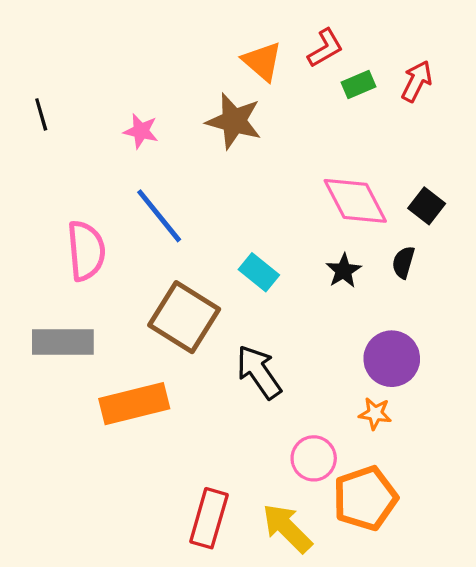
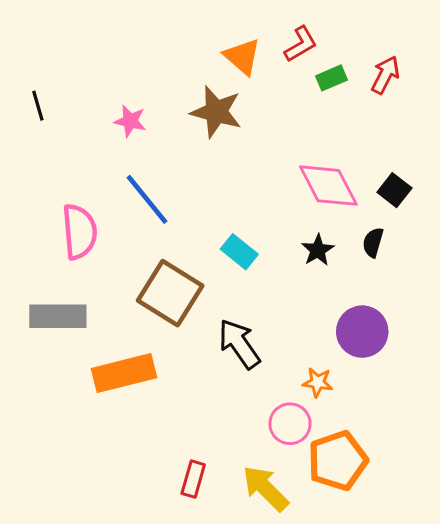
orange star: (375, 414) -> (318, 382), moved
red rectangle: (209, 518) -> (193, 479), size x0.7

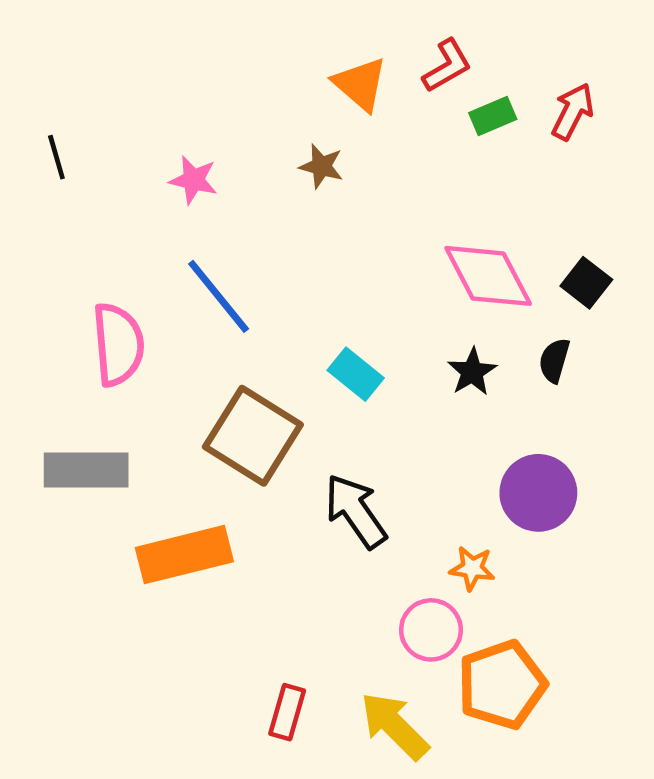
brown star: (216, 112) -> (321, 166), size x0.6

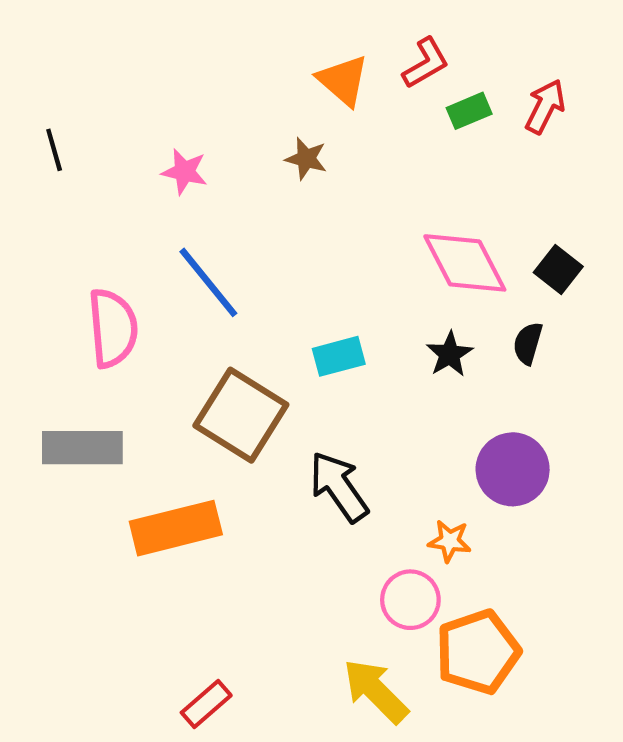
cyan rectangle: (356, 374) -> (339, 356), turned -54
red rectangle: (287, 712) -> (206, 704), moved, turned 33

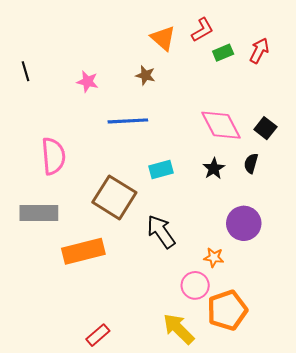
blue line: (208, 282) -> (128, 121), moved, turned -54

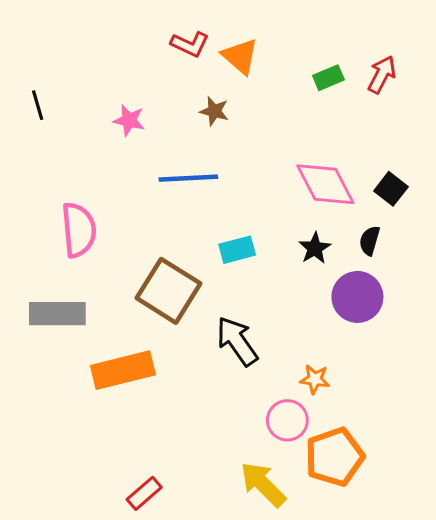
red L-shape: (202, 30) -> (190, 44), moved, turned 55
purple circle: (244, 223) -> (357, 297), moved

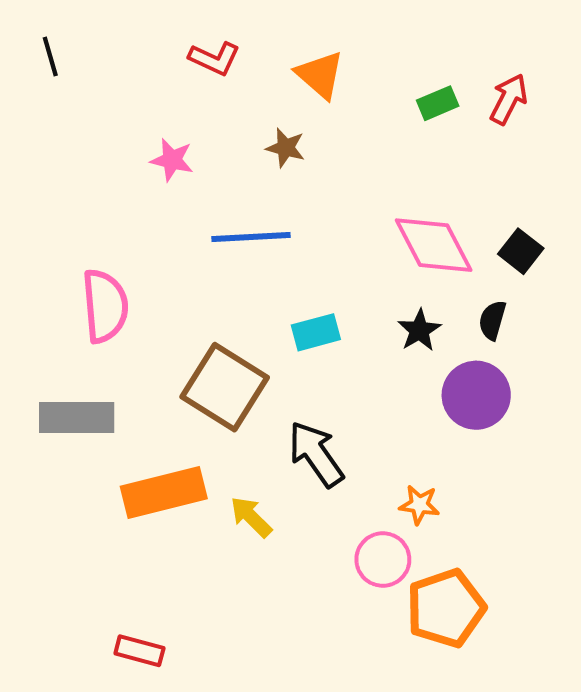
red L-shape: (190, 44) -> (215, 59), moved
black line: (38, 105) -> (50, 56), moved
yellow arrow: (263, 484) -> (251, 517), moved, size x0.7
red rectangle: (144, 493) -> (139, 651), moved, turned 56

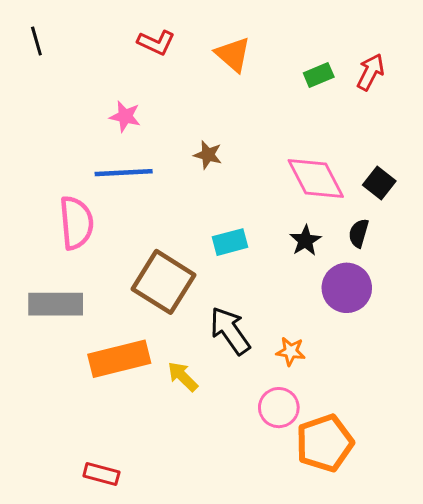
brown star: (286, 148) -> (208, 155), moved
blue line: (251, 237) -> (124, 173), moved
orange star: (419, 505) -> (291, 351), moved

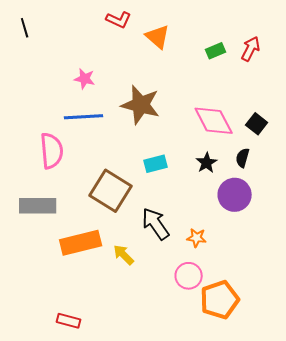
red L-shape: (156, 43) -> (119, 20), moved
brown star: (208, 155) -> (141, 105), size x2.0

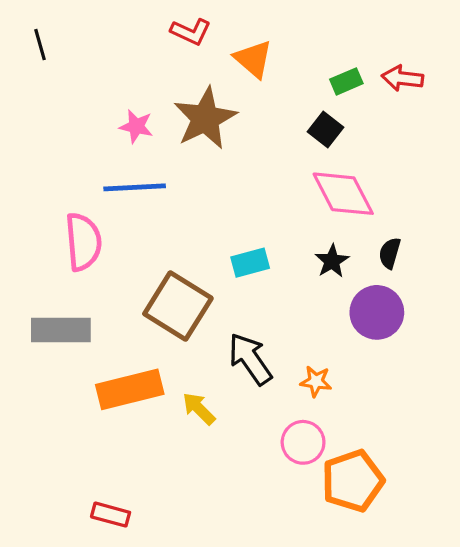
red arrow: (251, 49) -> (402, 78), turned -110
brown star: (141, 105) -> (205, 118), moved, turned 30
black square: (257, 124) -> (326, 130), moved

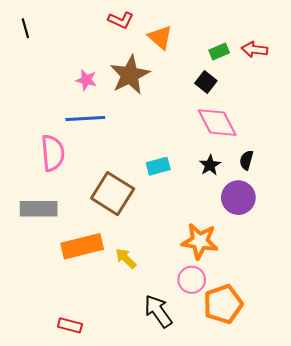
black arrow: (250, 359) -> (158, 311), moved
orange star: (316, 381) -> (200, 241), size x1.8

